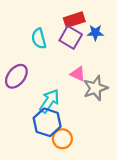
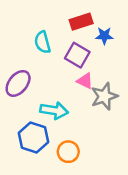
purple square: (71, 37) -> (77, 55), moved
cyan arrow: (49, 101) -> (54, 110), turned 65
blue hexagon: (47, 122) -> (33, 138), moved

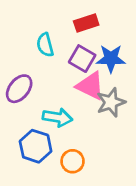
blue star: (104, 36) -> (111, 59), moved, size x1.5
pink triangle: (85, 81) -> (90, 86), size x1.6

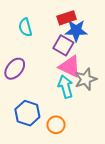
cyan semicircle: (45, 45) -> (25, 27), moved
blue star: (111, 59) -> (76, 31), moved
cyan arrow: (57, 117) -> (66, 87), moved, turned -115

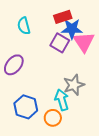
pink triangle: (70, 67) -> (84, 42), moved, turned 30
gray star: (86, 79) -> (74, 85), moved
cyan arrow: (66, 87) -> (62, 100), moved

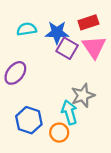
red rectangle: (63, 17) -> (88, 22), moved
cyan semicircle: (24, 26) -> (27, 29), turned 96
blue star: (72, 29) -> (57, 32), moved

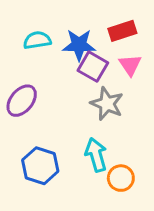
pink triangle: (94, 47) -> (130, 65), size x0.7
gray star: (83, 95) -> (107, 104), moved, turned -30
orange circle: (59, 133) -> (121, 178), moved

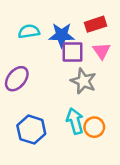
purple square: (93, 67) -> (72, 52), turned -30
orange circle: (121, 178) -> (94, 127), moved

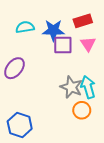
gray star: (83, 81) -> (71, 87), moved
cyan arrow: (75, 121) -> (88, 87), moved
blue hexagon: (31, 130) -> (20, 125), moved

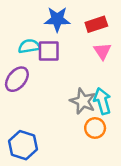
cyan semicircle: (25, 27) -> (29, 46), moved
blue star: (53, 30) -> (57, 19), moved
purple square: (63, 45) -> (49, 51), moved

